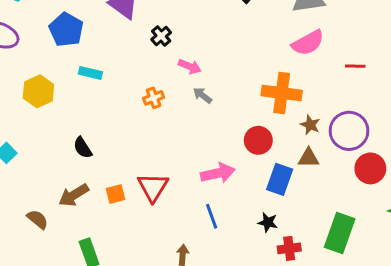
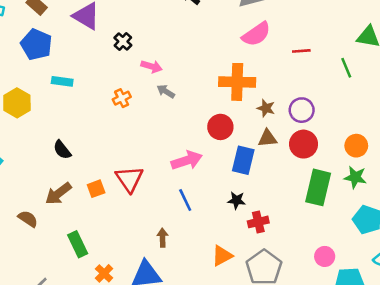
purple circle: (349, 131) -> (302, 110), size x0.7
red circle: (370, 168) -> (304, 144), moved
green rectangle: (340, 233) -> (318, 187), moved

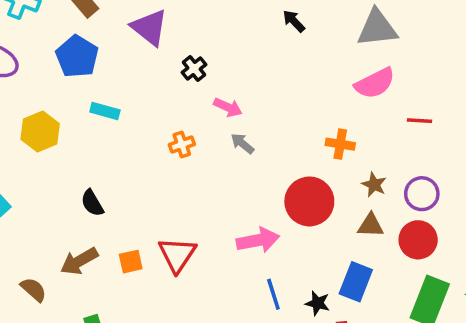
red line: (301, 51) -> (420, 121), moved
orange cross: (237, 82) -> (340, 144), size x0.6
red circle: (220, 127) -> (309, 201), size x1.4
blue rectangle: (243, 160) -> (356, 282), moved
blue line: (185, 200) -> (273, 294), moved

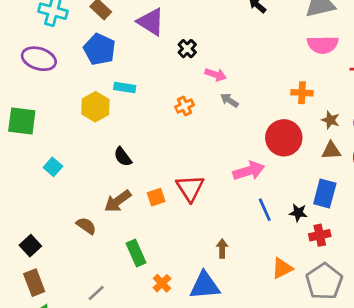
pink semicircle: (375, 83) -> (323, 45), turned 32
yellow hexagon: (40, 131) -> (95, 107), moved

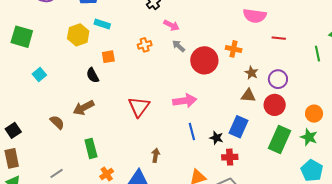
red circle: (284, 138) -> (204, 60), moved
orange square: (156, 197) -> (108, 57), moved

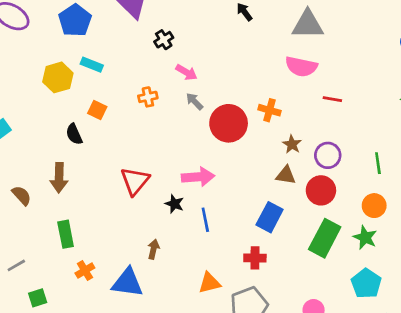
green line: (317, 54) -> (378, 163), moved
orange square: (108, 57) -> (97, 110), turned 32
brown arrow: (84, 108) -> (59, 178), turned -65
black star: (216, 138) -> (174, 204), moved

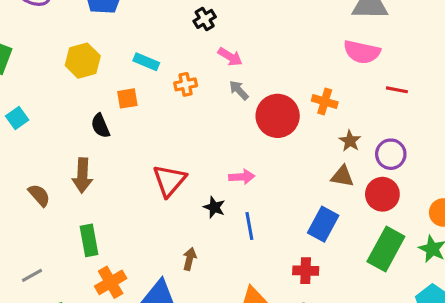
cyan rectangle: (92, 65) -> (146, 62), moved
orange square: (97, 110) -> (127, 98), turned -36
pink arrow: (198, 177) -> (242, 177), size x0.7
orange cross: (85, 271) -> (111, 282), size x1.4

